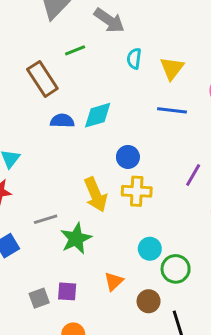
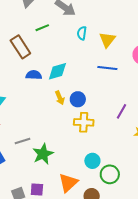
yellow arrow: (96, 195) -> (60, 98), moved, size x0.6
orange triangle: (114, 281) -> (68, 183), size x1.5

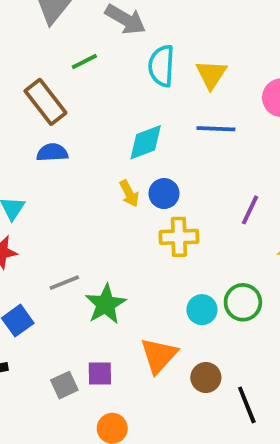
cyan semicircle: (82, 33) -> (161, 66), size x1.5
cyan diamond: (57, 71) -> (146, 142), moved
blue semicircle: (34, 75) -> (52, 153), moved
green circle: (110, 174) -> (243, 302), moved

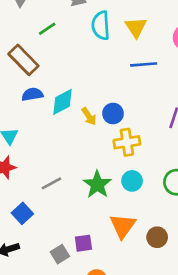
cyan diamond: (146, 142) -> (62, 102), moved
green star: (106, 304) -> (97, 184), moved
cyan circle: (202, 310) -> (132, 181), moved

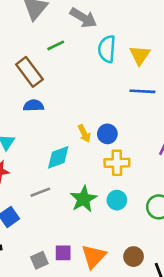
cyan diamond: (62, 102) -> (58, 157), moved
orange triangle: (123, 226) -> (94, 256), moved

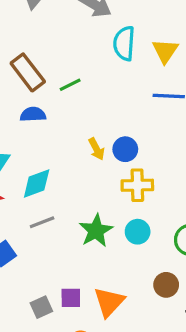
green line: (56, 45) -> (70, 85), moved
cyan diamond: (58, 157) -> (37, 184), moved
brown circle: (134, 257) -> (166, 285), moved

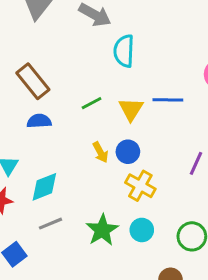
yellow triangle: (165, 51) -> (131, 109), moved
green line: (70, 85) -> (92, 103), moved
yellow cross: (137, 185) -> (140, 186), turned 32

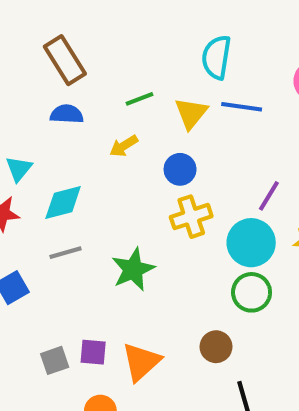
cyan semicircle: (124, 51) -> (216, 57), moved
yellow arrow: (100, 152) -> (124, 146), moved, turned 80
yellow cross: (140, 186) -> (191, 217), turned 36
cyan circle: (142, 230) -> (251, 243), moved, size x1.5

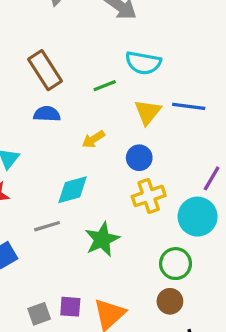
cyan semicircle: (216, 57) -> (143, 63), moved, turned -88
green line: (139, 99) -> (105, 86), moved
cyan diamond: (63, 203) -> (73, 190), moved
green circle: (252, 292) -> (176, 264), moved

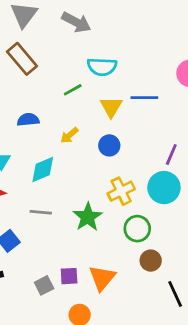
brown rectangle: (45, 70) -> (22, 59), moved
cyan diamond: (73, 190) -> (43, 169), moved
yellow cross: (149, 196) -> (121, 191), moved
gray line: (47, 226) -> (41, 212), turned 30
green circle: (176, 264) -> (137, 229), moved

